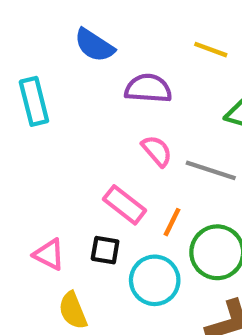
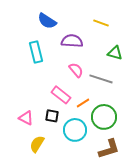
cyan rectangle: (34, 101) -> (36, 52), moved
orange line: (172, 222) -> (83, 103), turned 32
yellow semicircle: (73, 310) -> (37, 144), turned 54

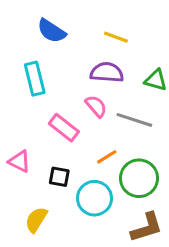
yellow line: (101, 23) -> (116, 37), moved
purple semicircle: (72, 41) -> (107, 72), moved
pink rectangle: (61, 95) -> (64, 128), moved
pink triangle: (26, 118) -> (19, 161), moved

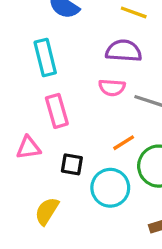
pink semicircle: (96, 106) -> (112, 88), turned 135
pink rectangle: (64, 128) -> (57, 111), moved, turned 36
pink triangle: (19, 161) -> (28, 148), turned -35

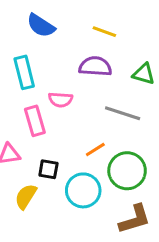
pink semicircle: (112, 88) -> (61, 100), moved
yellow semicircle: (47, 211) -> (26, 196), moved

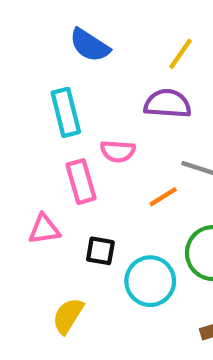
yellow line: (104, 32) -> (180, 54), turned -75
orange line: (95, 150) -> (163, 197), moved
yellow semicircle: (26, 196) -> (68, 316), moved

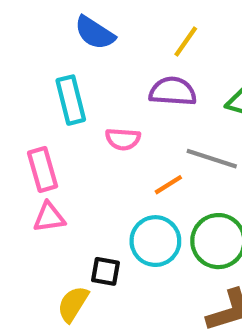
pink rectangle: (81, 182) -> (43, 169), moved
black square: (100, 251) -> (105, 271), moved
cyan circle: (150, 281) -> (155, 241), moved

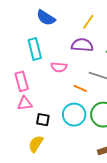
orange line: (168, 185) -> (80, 88), turned 56
black square: (105, 271) -> (43, 120), moved

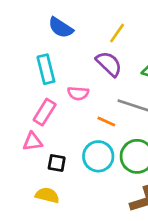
purple semicircle: (82, 45) -> (109, 64), turned 40
pink rectangle: (22, 81) -> (45, 112), moved, turned 48
yellow semicircle: (36, 144) -> (47, 195), turned 72

